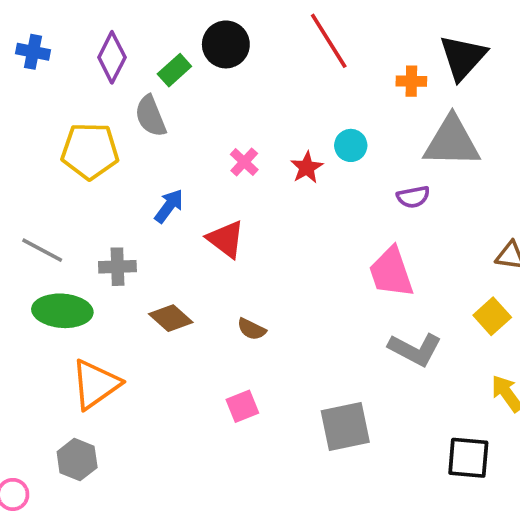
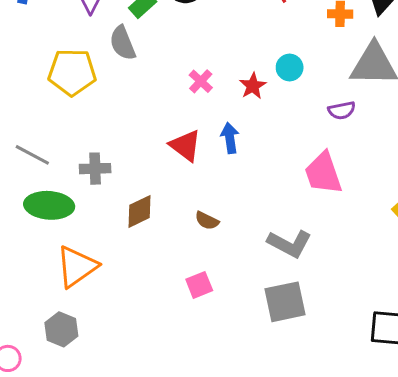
blue arrow: (169, 206) -> (230, 138), moved, turned -44
brown diamond: (171, 318) -> (139, 211), turned -68
gray L-shape: (415, 349) -> (290, 244), moved

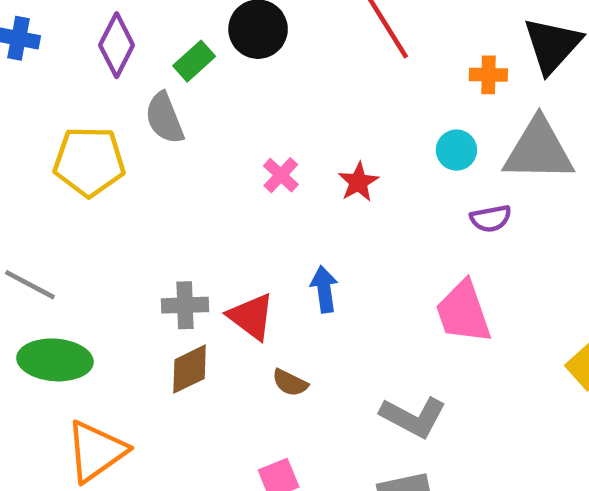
cyan circle: (290, 67) -> (456, 150), moved
blue arrow: (230, 138) -> (324, 289), moved
red triangle: (185, 146) -> (251, 317), moved
gray cross: (95, 169) -> (185, 305), moved

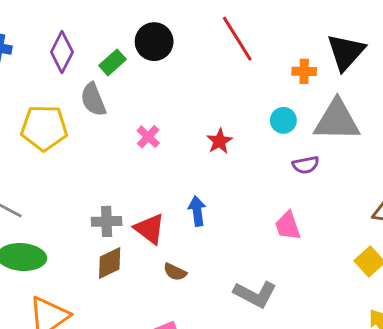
pink cross: (281, 175) -> (148, 137), moved
pink trapezoid: (463, 312) -> (288, 226), size x0.7

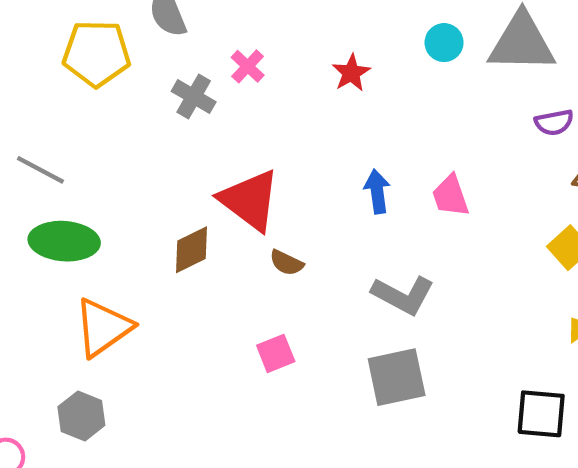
purple semicircle: (306, 165) -> (554, 122), moved
blue arrow: (197, 211) -> (377, 191), moved
gray cross: (107, 221) -> (194, 97), moved, turned 32
red triangle: (150, 229) -> (250, 200), size x1.4

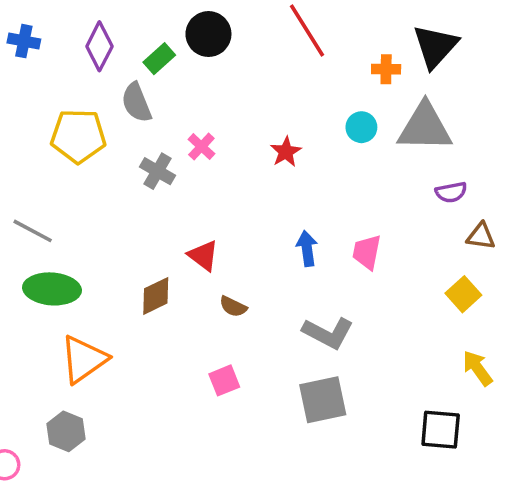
pink trapezoid: (450, 196) -> (367, 252), turned 30
red triangle: (250, 200) -> (203, 256), size x0.6

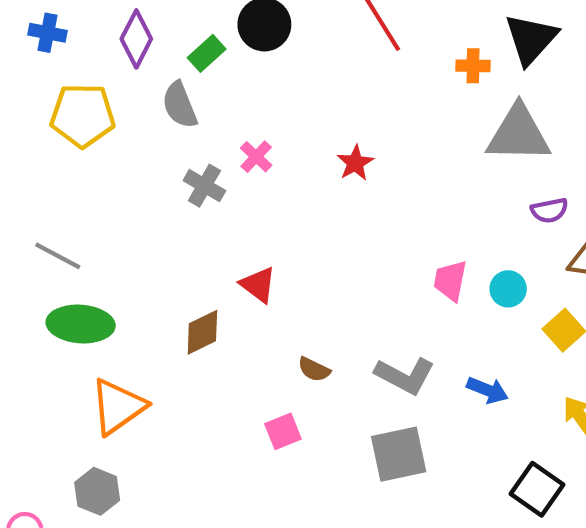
cyan circle: (361, 127) -> (508, 289), moved
yellow pentagon: (78, 136) -> (83, 115), moved
blue arrow: (307, 249) -> (487, 390), moved, turned 120
brown semicircle: (233, 307) -> (314, 369), moved
black square: (441, 430) -> (537, 489), turned 30

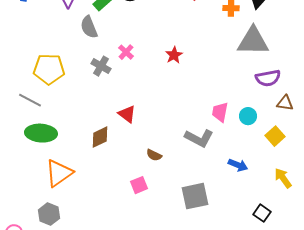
yellow pentagon: (83, 115) -> (49, 69), moved
purple semicircle: (549, 210) -> (268, 78), size x1.4
gray L-shape: (405, 376) -> (199, 138), moved
black square: (537, 489) -> (262, 213), size x0.7

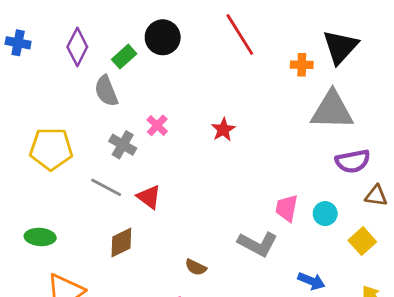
gray line: (30, 100) -> (106, 187), moved
red triangle: (127, 114) -> (149, 197), moved
green ellipse: (41, 133) -> (40, 237), size x0.7

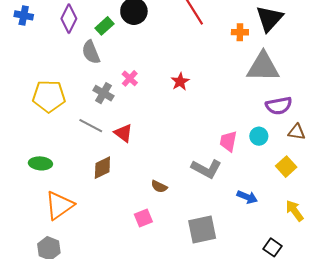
cyan circle: (325, 214) -> (259, 136), moved

